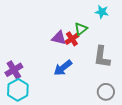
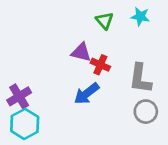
green triangle: (81, 29) -> (105, 21), moved, turned -32
red cross: (72, 39) -> (100, 65), moved, turned -32
gray circle: (106, 92) -> (146, 112), moved

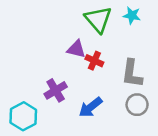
green triangle: (105, 21) -> (98, 19), size x1.6
blue arrow: (87, 94) -> (90, 107), moved
purple cross: (19, 96) -> (56, 90), moved

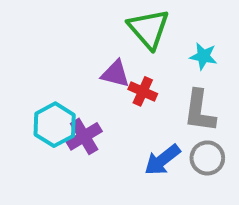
cyan star: (132, 15) -> (203, 56), moved
blue arrow: (90, 107) -> (162, 160), moved
cyan hexagon: (23, 116) -> (55, 125), moved

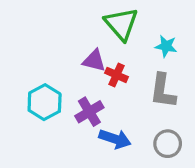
purple cross: (84, 136) -> (89, 112), moved
gray circle: (207, 158) -> (168, 144), moved
blue arrow: (162, 160) -> (115, 139), moved, turned -124

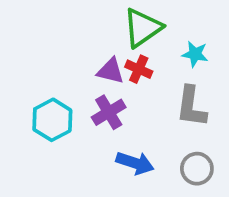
green triangle: (121, 24) -> (142, 28), turned 36
red cross: (117, 75) -> (139, 69), moved
purple cross: (89, 112) -> (109, 112), moved

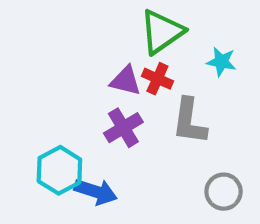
gray L-shape: (191, 107) -> (189, 121), moved
cyan hexagon: (52, 120) -> (59, 170), moved
blue arrow: (135, 163) -> (96, 192), moved

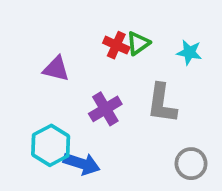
green triangle: (162, 32) -> (138, 43), moved, size x0.6
red cross: (157, 79) -> (116, 45), moved
purple triangle: (126, 81) -> (56, 69), moved

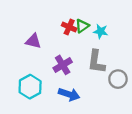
cyan star: (189, 52) -> (101, 31), moved
blue arrow: (82, 164) -> (69, 94), moved
gray circle: (191, 164) -> (118, 79), moved

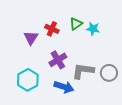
red cross: (69, 27) -> (52, 29), moved
purple triangle: (33, 41) -> (31, 38), turned 49
gray L-shape: (96, 62) -> (83, 71), moved, turned 90

